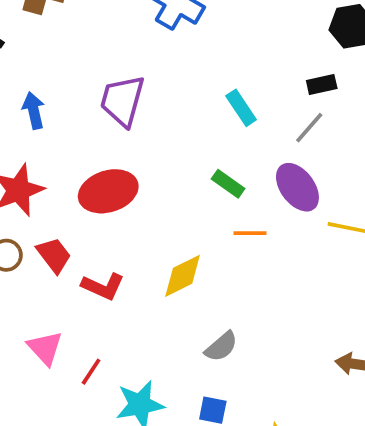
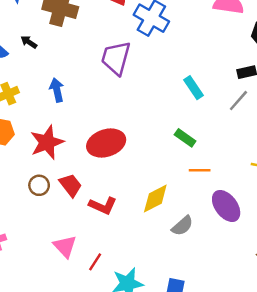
purple trapezoid: (122, 101) -> (116, 58), moved
purple ellipse: (297, 187) -> (226, 206), moved
gray semicircle: (221, 347) -> (182, 226), moved

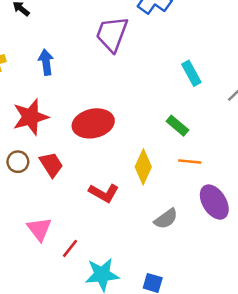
yellow diamond: (155, 198) -> (143, 167), moved, turned -44
red L-shape: (103, 206) -> (104, 193), moved

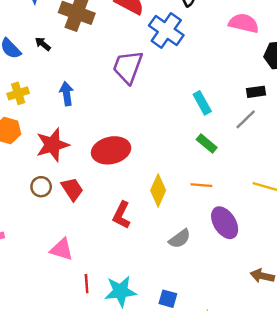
green rectangle: (177, 126) -> (207, 144), moved
red L-shape: (104, 193) -> (122, 215), turned 88
pink triangle: (39, 229) -> (62, 249), turned -35
red line: (70, 248) -> (87, 284), moved, turned -42

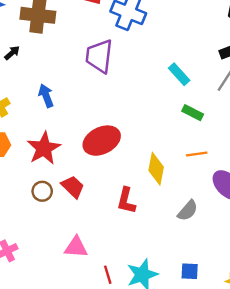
black arrow: (43, 44) -> (12, 53), turned 112

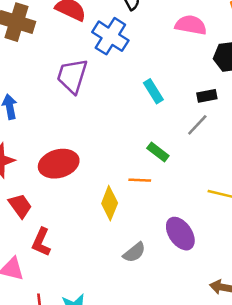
cyan rectangle: (179, 74) -> (153, 91), moved
orange line: (197, 154) -> (140, 180), moved
red L-shape: (126, 201) -> (41, 242), moved

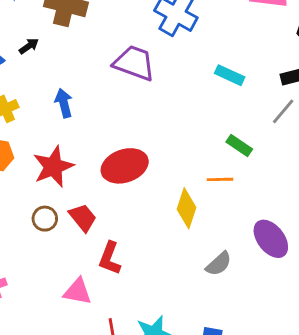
purple trapezoid: (72, 76) -> (134, 63), turned 96
cyan rectangle: (153, 91) -> (230, 75), turned -30

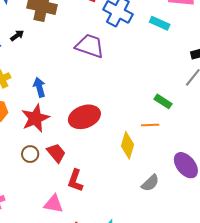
cyan rectangle: (230, 75) -> (160, 23), moved
blue arrow: (64, 103) -> (39, 87), moved

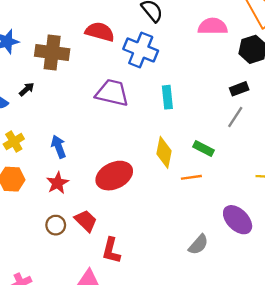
cyan rectangle: (160, 23) -> (167, 97), moved, turned 66
red star: (35, 118) -> (58, 183), size x0.7
yellow diamond: (128, 145) -> (164, 152), moved

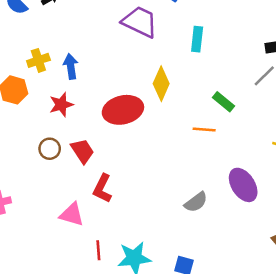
yellow cross: (14, 142) -> (38, 60), moved
yellow diamond: (164, 152) -> (161, 84), moved

